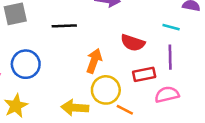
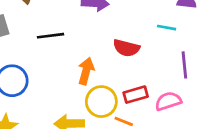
purple line: (170, 57) -> (184, 65), moved
red rectangle: (144, 74) -> (136, 95), moved

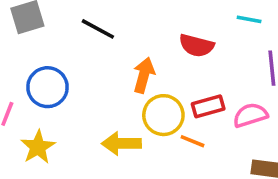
black line: (50, 36) -> (98, 29), turned 35

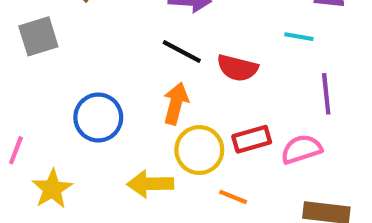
black line: (98, 29) -> (182, 52), moved
blue circle: (47, 87) -> (98, 118), moved
orange line: (192, 141) -> (233, 197), moved

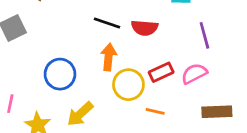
yellow arrow: (150, 184) -> (80, 114), moved, turned -32

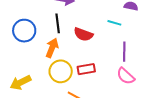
black line: (107, 23) -> (58, 23), turned 48
blue circle: (60, 74) -> (24, 31), moved
pink semicircle: (194, 74) -> (126, 76), moved, turned -126

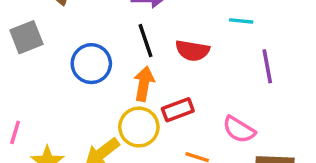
red rectangle: (86, 69) -> (178, 110), moved
yellow circle: (61, 71) -> (139, 127), moved
pink semicircle: (126, 76) -> (239, 130), moved

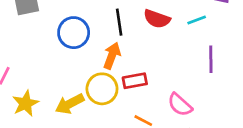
cyan line: (241, 21) -> (197, 20), turned -36
red semicircle: (192, 51) -> (157, 19), moved

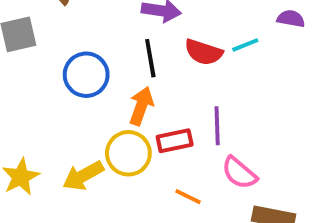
cyan line: (197, 20) -> (245, 45), moved
purple line: (211, 59) -> (217, 126), moved

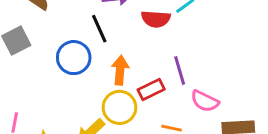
black line: (150, 58) -> (99, 29), moved

